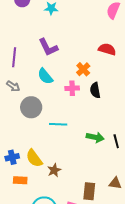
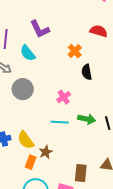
cyan semicircle: (45, 76) -> (28, 53), moved
pink cross: (72, 88) -> (64, 97), moved, turned -32
cyan line: (58, 124) -> (60, 122), moved
orange rectangle: (20, 180) -> (31, 162), moved, turned -72

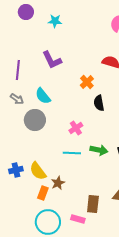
cyan semicircle: (28, 53) -> (43, 96), moved

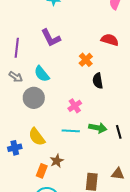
yellow semicircle: (38, 171) -> (37, 137), moved

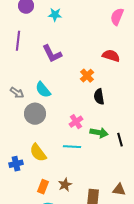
purple line: (17, 48) -> (18, 41), moved
green arrow: (98, 128) -> (99, 133), moved
black line: (119, 132) -> (120, 140), moved
brown star: (57, 161) -> (65, 185), moved

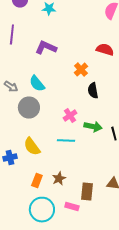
purple L-shape: (52, 54) -> (46, 48), turned 140

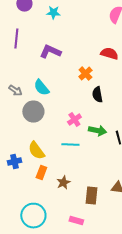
orange rectangle: (37, 181) -> (41, 173), moved
pink rectangle: (72, 207) -> (76, 221), moved
cyan circle: (42, 210) -> (33, 216), moved

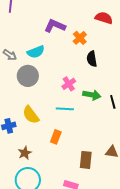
purple L-shape: (50, 52) -> (55, 26), moved
cyan semicircle: (41, 88) -> (36, 52), turned -72
orange rectangle: (41, 173) -> (56, 137), moved
brown star: (63, 183) -> (25, 153), moved

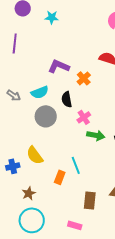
black semicircle: (92, 59) -> (67, 99), moved
gray circle: (28, 76) -> (46, 116), moved
pink cross: (69, 84) -> (84, 117), moved
cyan line: (65, 109) -> (76, 165), moved, turned 66

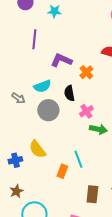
purple line: (15, 43) -> (34, 39), moved
gray arrow: (14, 95) -> (18, 98), moved
brown star: (29, 193) -> (16, 191), moved

